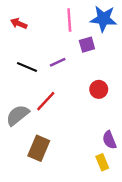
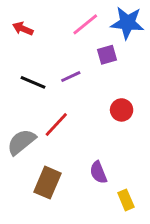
pink line: (69, 20) -> (85, 24), turned 55
purple semicircle: (109, 140) -> (98, 172), moved

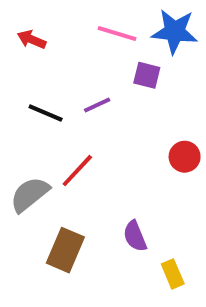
pink line: (85, 24) -> (117, 34), turned 56
purple square: (107, 55) -> (147, 75), turned 30
red circle: (122, 110) -> (185, 157), moved

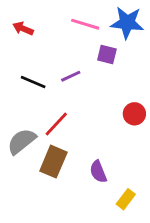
brown rectangle: (65, 250) -> (53, 162), moved
yellow rectangle: (173, 274) -> (126, 199), turned 60

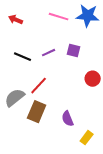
purple square: (107, 55) -> (74, 51), moved

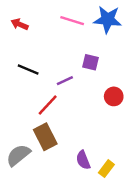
purple line: (49, 53) -> (65, 81), moved
gray semicircle: (15, 98) -> (18, 155), moved
brown rectangle: (37, 112) -> (45, 137), turned -50
purple semicircle: (68, 119) -> (83, 160), moved

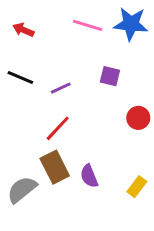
black line: (28, 70) -> (20, 78), moved
purple line: (65, 81) -> (61, 88), moved
purple semicircle: (83, 160) -> (89, 176), moved
yellow rectangle: (106, 169) -> (137, 187), moved

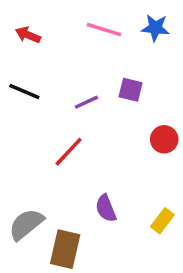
blue star: (131, 24) -> (155, 28), size x0.7
purple line: (61, 88) -> (86, 102), moved
brown rectangle: (55, 167) -> (65, 249), moved, turned 40

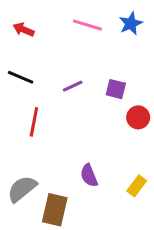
blue star: (155, 28) -> (131, 24), turned -30
purple square: (131, 90) -> (116, 89), moved
red line: (69, 152) -> (34, 122), moved, turned -32

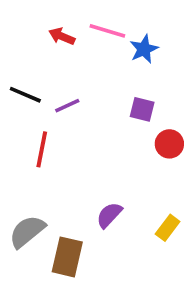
blue star: (131, 24) -> (144, 49), moved
red arrow: (23, 30) -> (62, 36), moved
purple line: (73, 86) -> (67, 106), moved
purple semicircle: (89, 175) -> (109, 215), turned 65

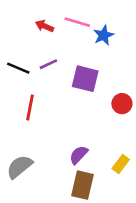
purple line: (67, 106) -> (48, 64), moved
purple square: (142, 109) -> (85, 79), moved, size x1.5
brown rectangle: (67, 257) -> (83, 185), moved

